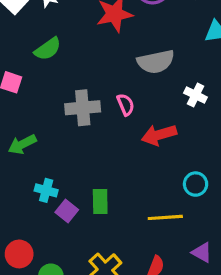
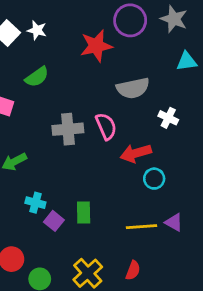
pink semicircle: (126, 105) -> (106, 126), size x1.4
cyan circle: (196, 184) -> (154, 179), moved
purple triangle: (202, 252) -> (174, 222), moved

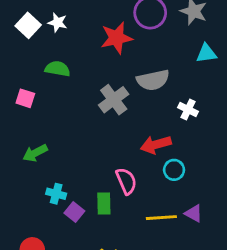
green semicircle: (37, 77) -> (58, 69), turned -135
pink semicircle: (106, 126) -> (126, 181), moved
gray cross: (68, 129) -> (114, 100), moved, turned -32

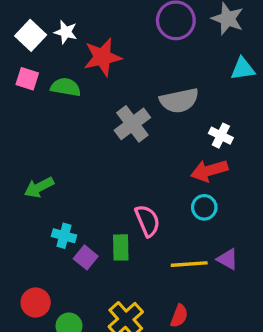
red star: (116, 38) -> (102, 57), moved
pink square: (25, 98) -> (27, 79), moved
red arrow: (156, 145) -> (209, 171), moved

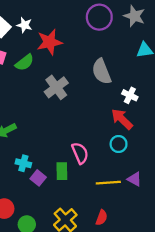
green semicircle: (66, 87) -> (25, 62), turned 132
gray semicircle: (179, 101) -> (102, 72), turned 80
gray cross: (132, 124) -> (56, 87), moved
red arrow: (209, 171) -> (122, 119), turned 60

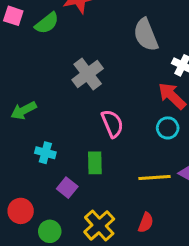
gray cross: (56, 87) -> (88, 74), moved
pink semicircle: (80, 153) -> (112, 124), moved
purple square: (38, 178) -> (67, 188), moved

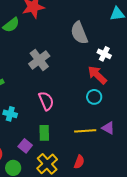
pink semicircle: (112, 124) -> (46, 101), moved
green rectangle: (95, 163) -> (44, 133), moved
purple square: (67, 188) -> (25, 146), moved

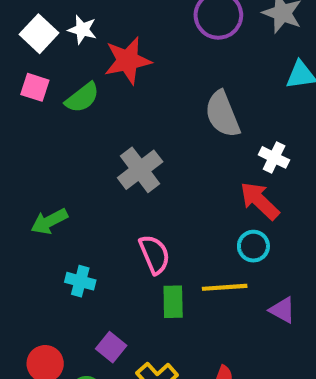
yellow line: (85, 131) -> (225, 287), moved
green rectangle: (44, 133) -> (173, 302), moved

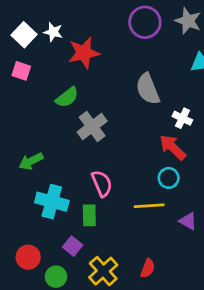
green semicircle: (82, 98) -> (67, 97), moved
cyan cross: (80, 281) -> (52, 202), size x1.6
green rectangle: (173, 302) -> (89, 215), moved

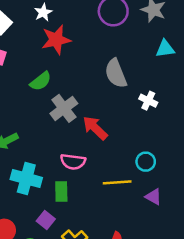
white star: (53, 32) -> (43, 12), moved, turned 30
red arrow: (173, 147) -> (95, 128), moved
cyan circle: (169, 178) -> (146, 162), moved
pink semicircle: (102, 184) -> (73, 162), turned 120

